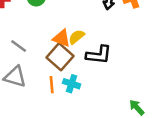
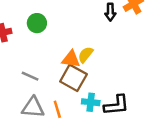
black L-shape: (99, 55) -> (116, 105), moved
orange line: (52, 85) -> (57, 109), moved

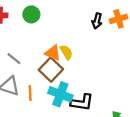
yellow semicircle: (86, 55) -> (66, 52), turned 96
cyan cross: (91, 102) -> (60, 94), size x1.5

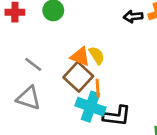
black arrow: (97, 21) -> (133, 17), turned 72
orange line: (30, 93) -> (98, 88), moved

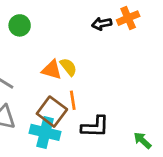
brown square: (78, 77) -> (52, 112), moved
cyan cross: (90, 107) -> (45, 132), moved

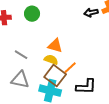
yellow semicircle: (68, 67) -> (51, 60), moved, turned -32
orange line: (73, 100) -> (70, 68), turned 56

